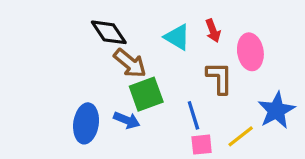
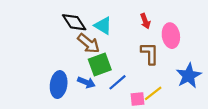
cyan triangle: (177, 37) -> (103, 26), moved
blue line: (193, 115) -> (118, 82), moved, turned 66
yellow line: (241, 136) -> (153, 93), moved

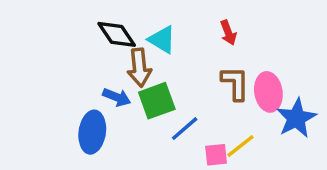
pink ellipse: (171, 36) -> (268, 92), moved
brown arrow: (89, 43) -> (139, 68), turned 45
blue arrow: (86, 82) -> (117, 97), moved

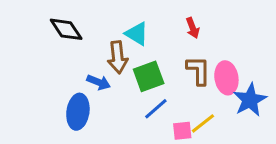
black diamond: (117, 34) -> (66, 29), moved
green square: (157, 101) -> (149, 76), moved

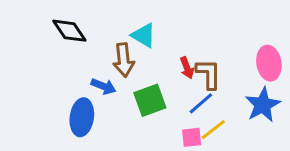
red arrow: (193, 28) -> (187, 68), moved
green square: (149, 76) -> (150, 100), moved
pink ellipse: (226, 78) -> (269, 63), moved
blue line: (156, 109) -> (201, 103), moved

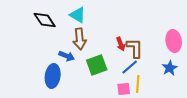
cyan triangle: (144, 35) -> (78, 15), moved
blue star: (263, 105) -> (170, 68), size x0.7
yellow line: (213, 130) -> (138, 84), turned -48

